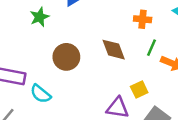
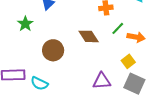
green line: (151, 48) -> (118, 28), turned 32
yellow square: (139, 89) -> (128, 61), moved

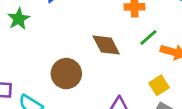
brown circle: (53, 50) -> (66, 74), moved

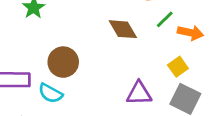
brown circle: (66, 74) -> (63, 62), moved

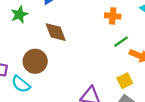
brown diamond: (123, 29) -> (56, 32), moved

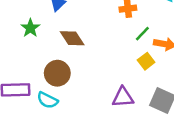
yellow square: (125, 81) -> (146, 61), moved

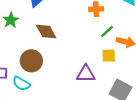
yellow square: (146, 61) -> (109, 56), turned 32
purple triangle: (123, 97) -> (86, 74), moved

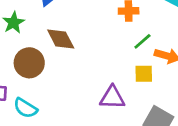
brown circle: (31, 61) -> (29, 63), moved

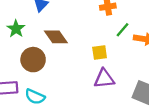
yellow square: (144, 74) -> (100, 53), moved

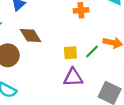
green line: (122, 30) -> (92, 51), moved

